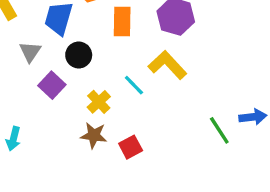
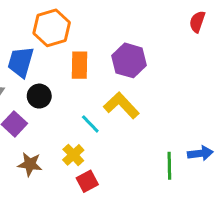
yellow cross: (99, 102) -> (73, 155), moved
green line: (219, 130) -> (169, 166), turned 32
brown star: (94, 135) -> (30, 164), moved

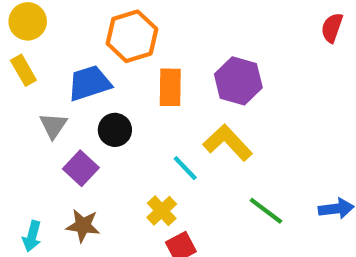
blue trapezoid: (21, 62) -> (89, 83), turned 56
brown star: (30, 164) -> (83, 226), moved
green line: (169, 166) -> (266, 211), moved, turned -52

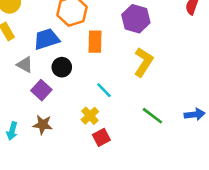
purple hexagon: (238, 81) -> (136, 19), moved
gray triangle: (53, 126) -> (25, 65), turned -36
yellow L-shape: (228, 143) -> (143, 62), moved, turned 76

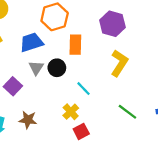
gray triangle: (25, 65) -> (36, 68), moved, turned 35
black circle: (62, 67) -> (57, 68), moved
purple square: (41, 90) -> (13, 86), moved

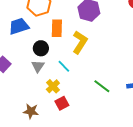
yellow L-shape: (119, 63) -> (80, 42), moved
gray triangle: (36, 68) -> (38, 66), moved
brown star: (28, 120) -> (31, 111), moved

